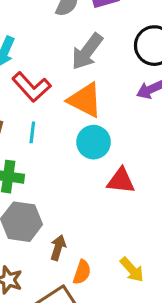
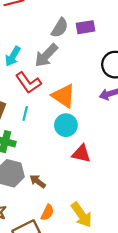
gray arrow: (87, 52) -> (46, 55), moved
brown arrow: (58, 248) -> (38, 181), moved, turned -77
yellow arrow: (132, 270) -> (82, 215), size x1.4

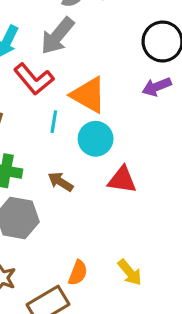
cyan line: (25, 113) -> (54, 122), moved
brown arrow: (38, 181) -> (61, 182), moved
yellow arrow: (82, 215) -> (130, 272), size x0.7

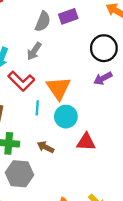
gray arrow: (57, 36) -> (34, 51), size x0.7
orange triangle: (88, 95) -> (58, 88), turned 32

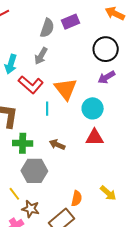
cyan circle: (66, 117) -> (93, 108), moved

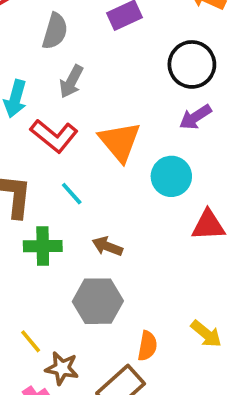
gray semicircle: (47, 28) -> (55, 31), moved
cyan line: (47, 109) -> (72, 194), moved, turned -40
red triangle: (94, 137) -> (208, 225), moved
gray hexagon: (34, 171) -> (98, 301), moved

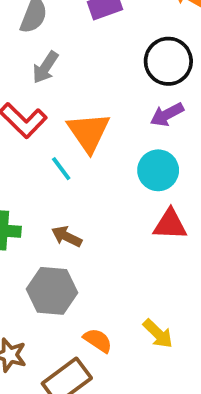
cyan circle: (171, 176) -> (158, 170), moved
cyan line: (72, 194) -> (61, 169), moved
orange semicircle: (147, 346) -> (98, 340), turned -72

